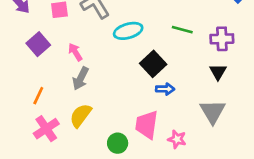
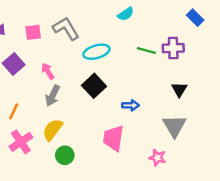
purple cross: (222, 39) -> (173, 48), moved
black square: (153, 64) -> (94, 86), moved
pink star: (177, 139) -> (157, 158), moved
green circle: (118, 143) -> (65, 155), moved

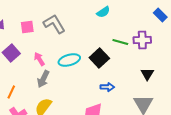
cyan ellipse: (96, 52) -> (69, 60), moved
black square: (94, 86) -> (99, 58), moved

